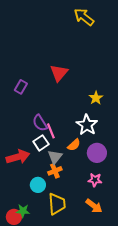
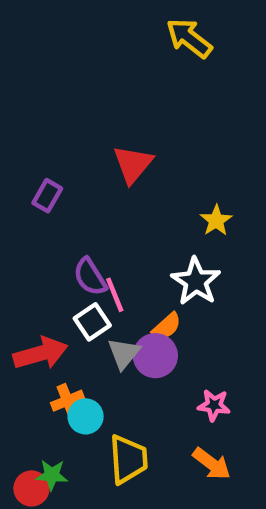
purple circle: (97, 153) -> (155, 356), moved
orange cross: (55, 171) -> (68, 401), moved

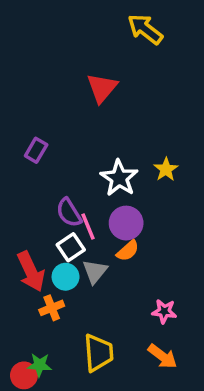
red triangle: (133, 164) -> (102, 88), moved
white star: (196, 281) -> (119, 178), moved
red arrow: (40, 353) -> (31, 272), turned 81
purple circle: (155, 356) -> (126, 223), moved
cyan circle: (86, 416) -> (66, 277), moved

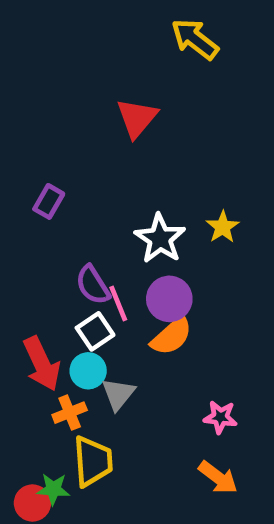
orange semicircle: (128, 251) -> (172, 336), size x1.4
gray triangle: (95, 272) -> (118, 394), moved
yellow trapezoid: (98, 353) -> (93, 461), moved

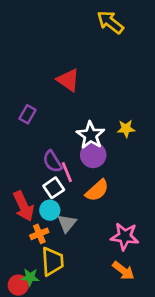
red triangle: (137, 118) -> (68, 80), moved, turned -35
yellow star: (223, 227) -> (126, 129), turned 30
purple circle: (169, 299) -> (93, 155), moved
pink star: (220, 417) -> (125, 236), size x1.5

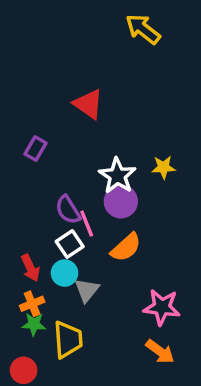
red arrow: (24, 206) -> (30, 268), size x0.7
orange cross: (39, 234) -> (32, 304), moved
green star: (30, 277) -> (34, 324), moved

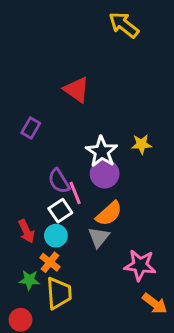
gray triangle: (87, 290) -> (99, 237), moved
orange cross: (32, 304) -> (50, 262), moved, turned -30
orange arrow: (160, 352) -> (155, 304), moved

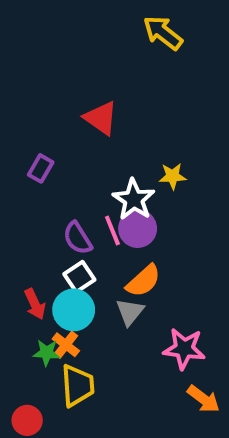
yellow star: (141, 144) -> (172, 176), moved
pink line: (75, 193) -> (112, 230), moved
cyan circle: (56, 236) -> (74, 310), size x1.4
green star: (29, 280) -> (47, 353), moved

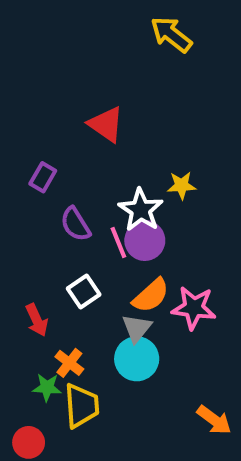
purple semicircle: (78, 238) -> (75, 224), moved
cyan circle: (74, 310) -> (137, 359), moved
pink star: (184, 349) -> (194, 308), moved
green star: (47, 353) -> (47, 387), moved

